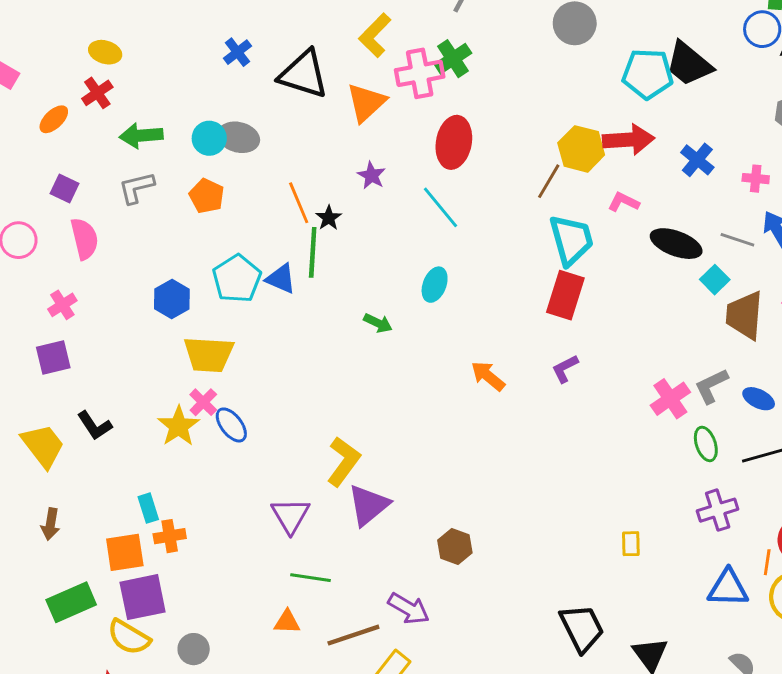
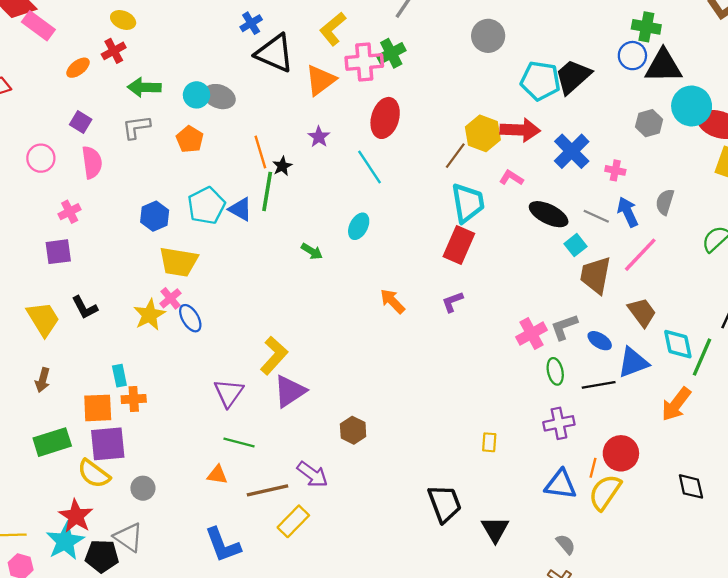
blue cross: (237, 52) -> (251, 23), moved
black trapezoid: (689, 64) -> (573, 76), turned 93
blue cross: (697, 160) -> (572, 151), size x1.4

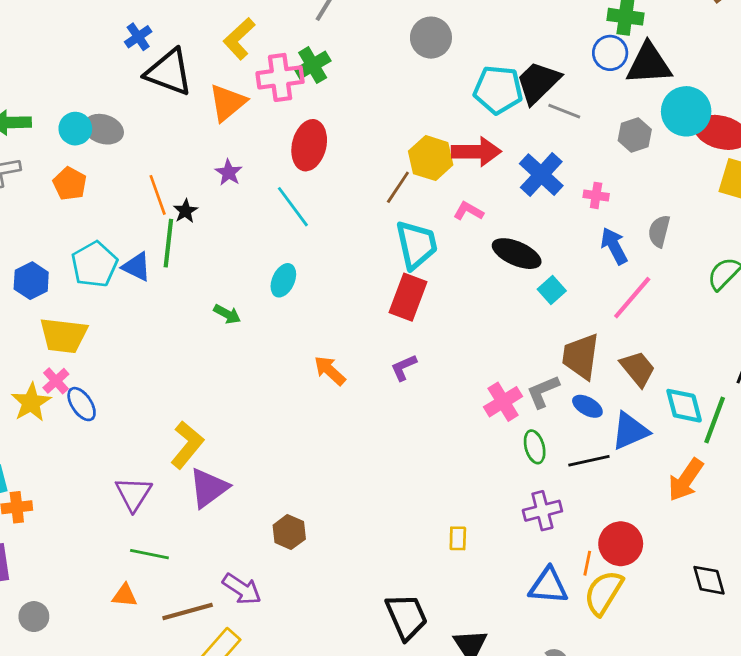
gray line: (596, 216) -> (564, 111), moved
brown trapezoid: (596, 275) -> (581, 356), moved

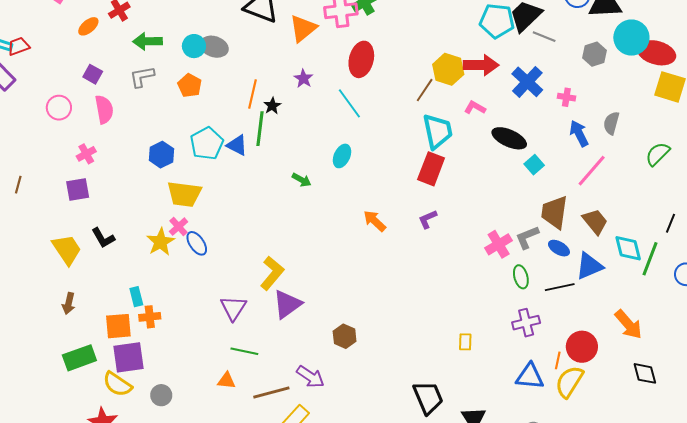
orange line: (158, 195) -> (252, 94), turned 32
orange arrow: (686, 480) -> (628, 324), moved, turned -76

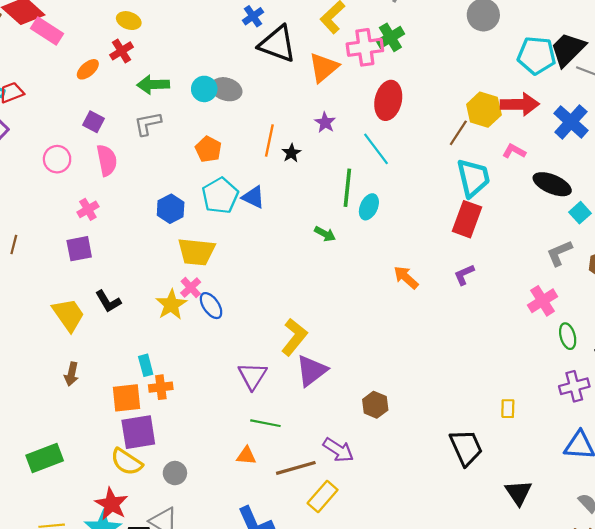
orange pentagon: (190, 85) -> (208, 149), moved
green line: (260, 129) -> (347, 188), moved
gray L-shape: (527, 237) -> (559, 253), moved
green rectangle: (79, 358) -> (45, 458), moved
black trapezoid: (428, 398) -> (466, 448), moved

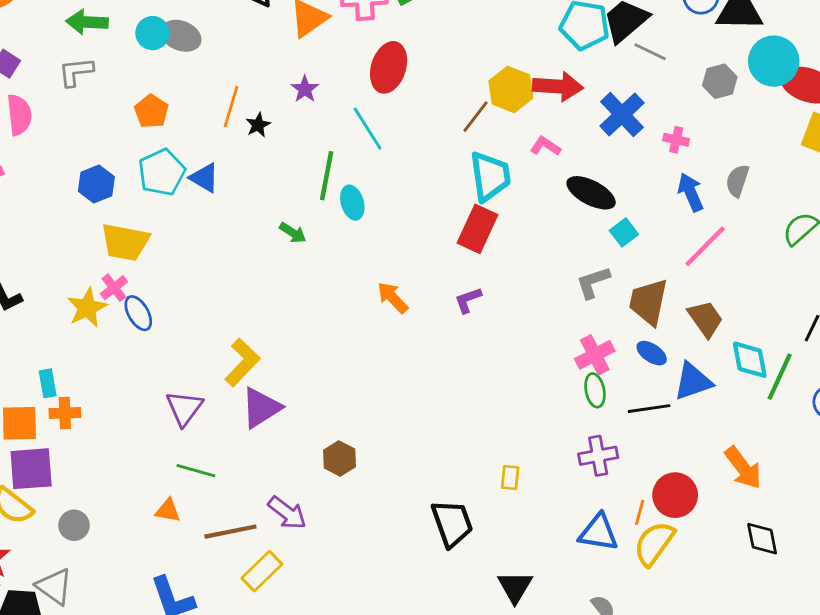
cyan ellipse: (369, 207) -> (352, 203), turned -45
pink cross: (543, 301) -> (595, 355), moved

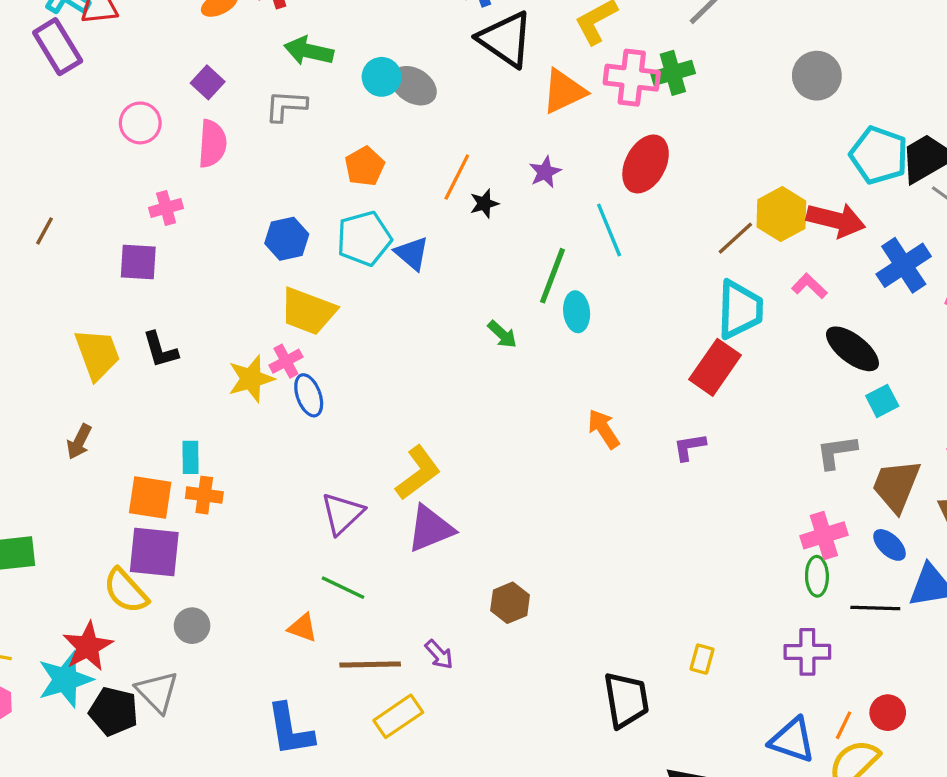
red circle: (675, 495) -> (888, 713), size x0.7
purple arrow: (287, 513) -> (439, 654), size x0.7

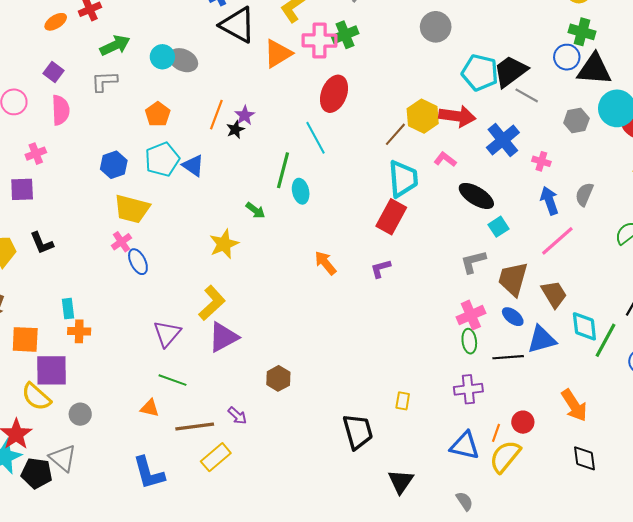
green arrow: (309, 51) -> (115, 45), turned 148
purple star: (545, 172) -> (245, 115), moved
yellow star: (251, 379) -> (224, 244), moved
orange square: (150, 498) -> (25, 339), moved

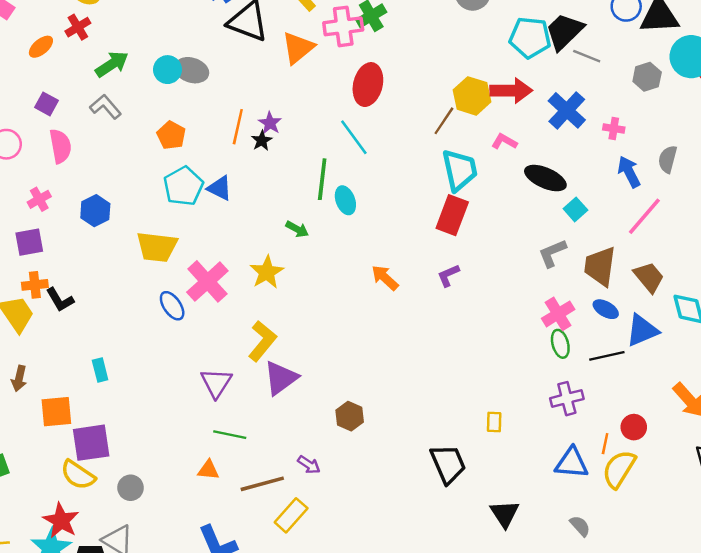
gray L-shape: (104, 81) -> (105, 107), turned 60
blue hexagon: (114, 165) -> (95, 211), moved
pink cross: (121, 242) -> (207, 281), moved, size x1.8
orange cross: (79, 331) -> (35, 285), moved

